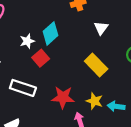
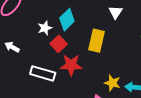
yellow rectangle: (96, 65) -> (97, 41), moved, turned 60
red star: (63, 97) -> (71, 65), moved

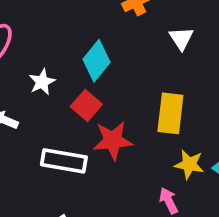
white star: (45, 28) -> (42, 82), moved
yellow rectangle: (97, 41) -> (170, 113), moved

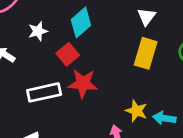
yellow rectangle: (170, 113) -> (146, 53), moved
white rectangle: (64, 161) -> (44, 92), turned -32

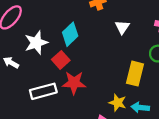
white star: (38, 31) -> (36, 43), size x1.5
yellow rectangle: (146, 53) -> (135, 74), moved

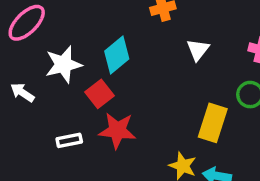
white rectangle: (43, 91) -> (69, 140), size x0.6

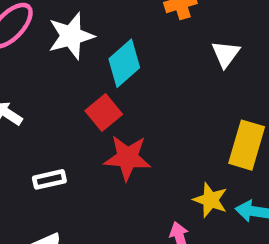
white star: (63, 64) -> (71, 36), moved
white rectangle: (69, 140) -> (49, 179), moved

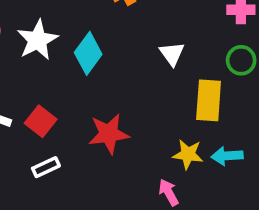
white triangle: (226, 54) -> (172, 54), moved
red square: (104, 112) -> (41, 121), moved

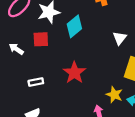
red square: (41, 121) -> (41, 39), moved, turned 35
red star: (109, 134) -> (74, 73), turned 30

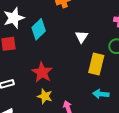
yellow star: (114, 95) -> (45, 96), moved

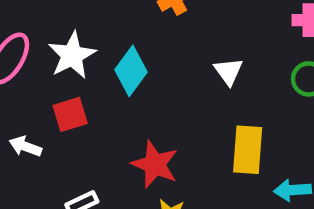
yellow rectangle: (96, 64) -> (248, 150), moved

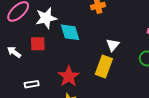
cyan diamond: (131, 71) -> (70, 32), turned -70
yellow rectangle: (248, 150) -> (104, 66), moved

